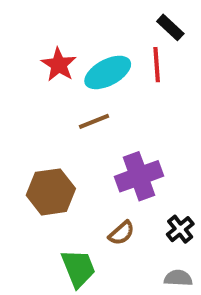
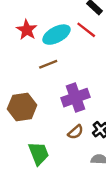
red line: (157, 65) -> (86, 30), turned -48
brown semicircle: (121, 233) -> (75, 132), moved

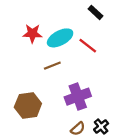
red star: (27, 30) -> (32, 33), turned -30
red line: (86, 30) -> (88, 46), moved

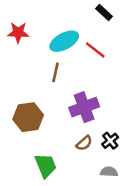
red star: (32, 33) -> (18, 32), moved
brown line: (52, 66) -> (55, 72), turned -56

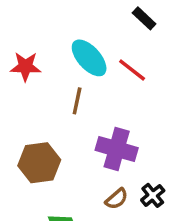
red star: (18, 32) -> (26, 67), moved
cyan ellipse: (64, 41) -> (89, 58), turned 76
purple cross: (84, 107) -> (117, 149), turned 36

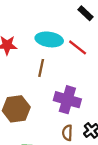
cyan ellipse: (89, 58) -> (49, 39), turned -40
brown semicircle: (117, 199) -> (67, 133), turned 133

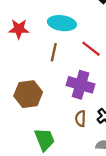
red line: (78, 47) -> (91, 49), moved

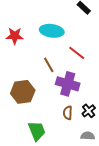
brown line: (54, 52) -> (49, 65), moved, turned -42

